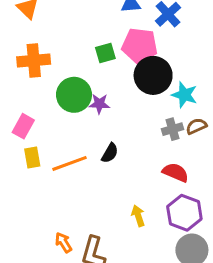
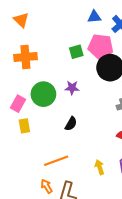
green circle: (74, 95) -> (43, 94), moved
black semicircle: (110, 153) -> (71, 124), moved
orange line: (69, 163) -> (56, 161), moved

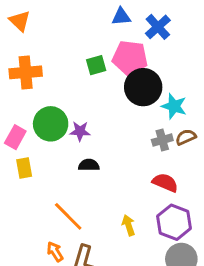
purple star: (72, 88) -> (80, 131), moved
black semicircle: (71, 124) -> (89, 165), turned -120
orange line: (56, 161) -> (68, 216), turned 65

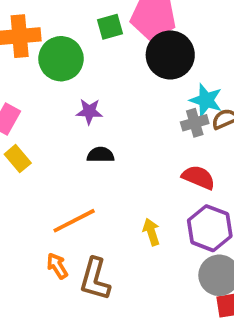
cyan star: (174, 106) -> (206, 100), moved
green circle: (51, 124) -> (61, 59), moved
yellow rectangle: (24, 168) -> (18, 159), turned -30
orange line: (68, 216) -> (74, 221), turned -72

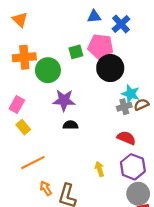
purple star: (89, 111) -> (64, 100), size x1.5
orange line: (74, 221) -> (33, 163), moved

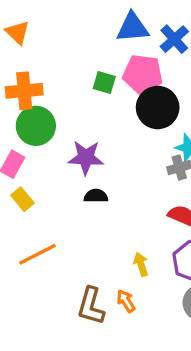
blue triangle: (94, 16) -> (133, 27), size x1.5
green square: (76, 52) -> (104, 82), turned 32
green circle: (48, 70) -> (36, 126), moved
orange arrow: (46, 188) -> (126, 301), moved

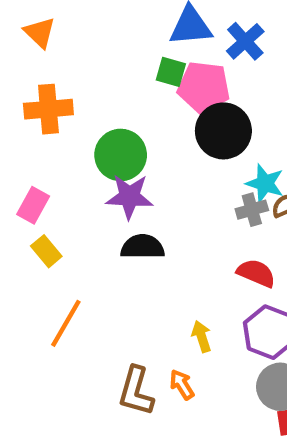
green square: (104, 82) -> (171, 72), moved
green circle: (36, 126) -> (121, 155), moved
black semicircle: (96, 196) -> (142, 247), size x1.4
orange line: (38, 254) -> (66, 323), turned -33

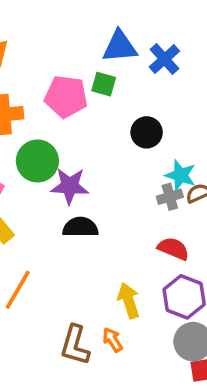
pink pentagon: (204, 87) -> (66, 97), moved
black circle: (223, 131) -> (147, 132), size x0.7
green circle: (121, 155) -> (37, 161), moved
yellow arrow: (202, 336) -> (129, 300), size x1.4

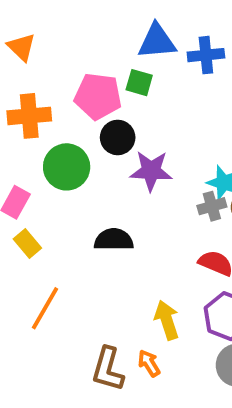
blue cross: (164, 59) -> (206, 55), turned 36
black circle: (147, 132) -> (118, 137), moved
purple star: (70, 186) -> (151, 171), moved

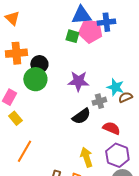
pink pentagon: (98, 96) -> (90, 31), moved
black circle: (118, 137) -> (39, 64), moved
gray cross: (212, 206) -> (99, 101), moved
black semicircle: (114, 240) -> (81, 116), moved, turned 144

